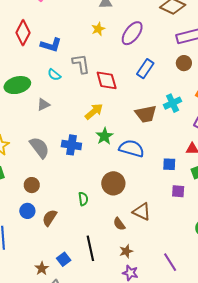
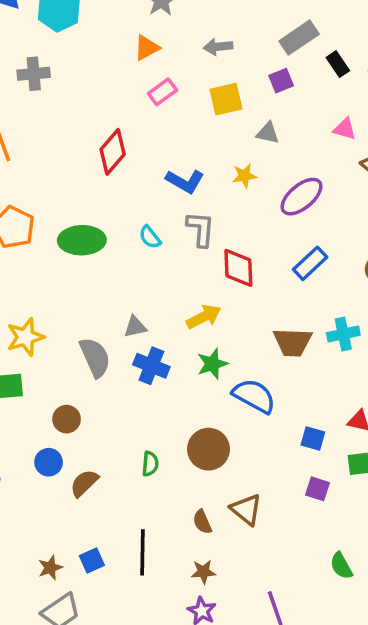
blue L-shape: (51, 45) -> (185, 181), moved
gray triangle: (43, 105) -> (135, 327), moved

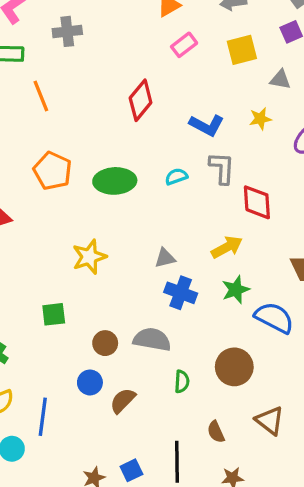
cyan semicircle: (150, 237) -> (176, 177), turned 110
yellow star: (25, 337) -> (89, 257), moved
gray semicircle: (95, 357) -> (152, 339), moved, turned -54
brown semicircle: (202, 522) -> (216, 432), moved

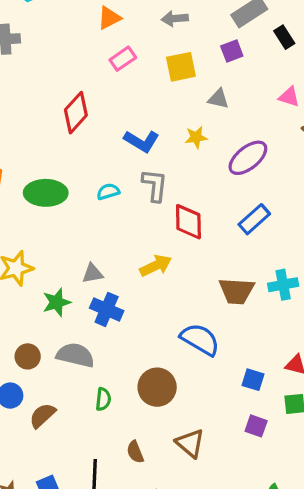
green star: (236, 290) -> (57, 302), moved

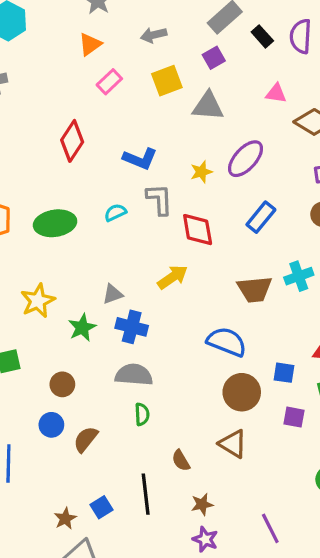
gray triangle: (218, 99) -> (208, 106), size x1.5
yellow star: (196, 137) -> (201, 172), moved
gray semicircle: (75, 355) -> (134, 375), moved
brown circle: (157, 387) -> (242, 392), moved

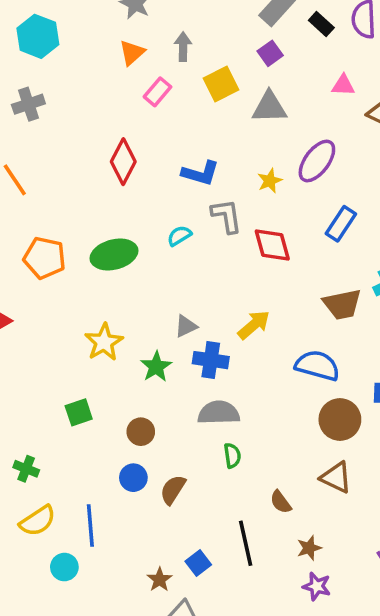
gray arrow: (154, 35) -> (183, 47), moved, turned 110
yellow arrow: (173, 277) -> (254, 325), moved

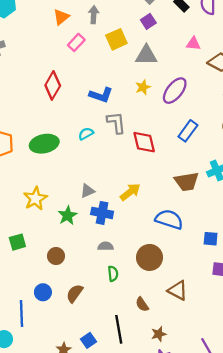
yellow star: (270, 181) -> (143, 87), moved
gray semicircle: (219, 413) -> (106, 246), size x0.6
brown circle: (340, 420) -> (150, 257), moved
blue circle: (133, 478) -> (43, 292), moved

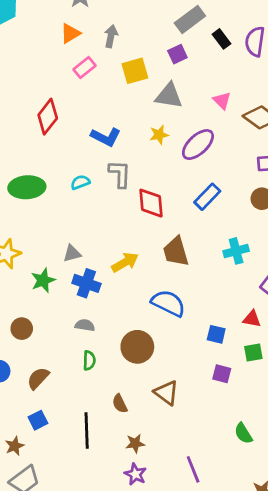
pink triangle: (193, 44) -> (222, 101), moved, turned 32
brown trapezoid: (187, 182) -> (176, 252), moved, turned 75
blue square: (88, 340) -> (38, 420), moved

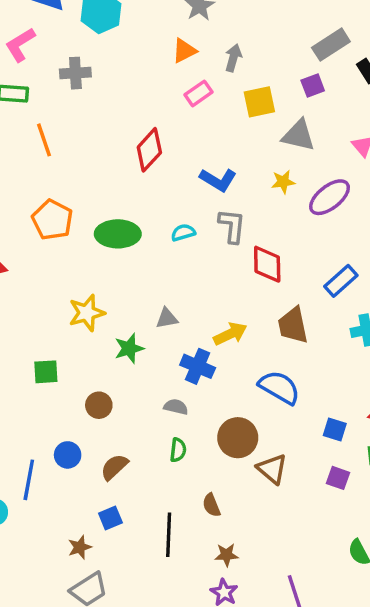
blue rectangle: (207, 197) -> (341, 281), moved
blue cross: (86, 283) -> (198, 366), moved
brown triangle: (166, 393) -> (272, 469), moved

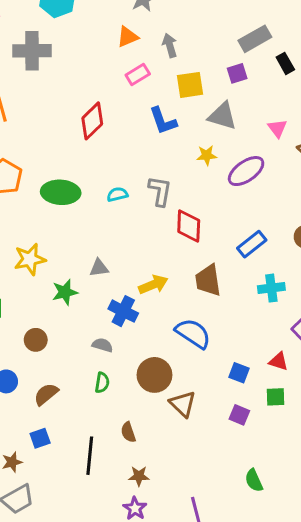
gray arrow: (233, 58) -> (170, 45), turned -35
gray cross: (75, 73) -> (32, 51), size x1.4
blue L-shape: (218, 180) -> (163, 121), moved, turned 36

